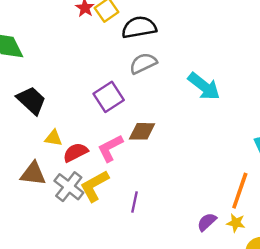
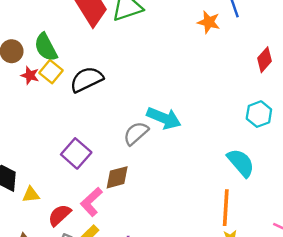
gray semicircle: (143, 63) -> (136, 133), moved
yellow triangle: (53, 138) -> (31, 195), moved

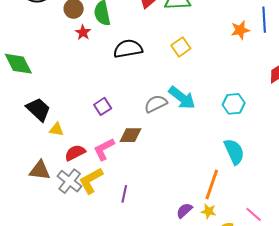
orange star: (209, 22) -> (240, 30), turned 30
yellow square: (51, 72) -> (181, 47), moved
cyan hexagon: (259, 114) -> (234, 104), moved
purple square: (76, 153) -> (103, 106), size x0.7

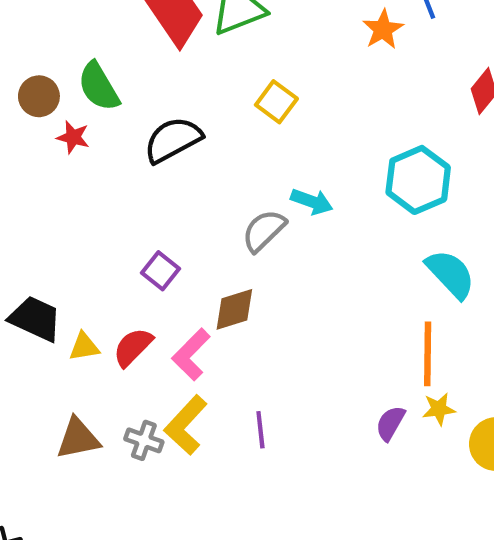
cyan arrow: (182, 98) -> (312, 202), size x0.7
cyan hexagon: (234, 104) -> (418, 180), size x1.4
red semicircle: (75, 153) -> (133, 347), moved
gray cross: (70, 181) -> (144, 440), size x0.7

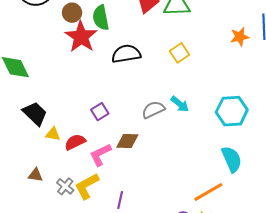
red star: (73, 137) -> (81, 37), size x2.0
orange line: (428, 354) -> (208, 192), turned 40
brown triangle: (78, 438) -> (35, 175), size x0.7

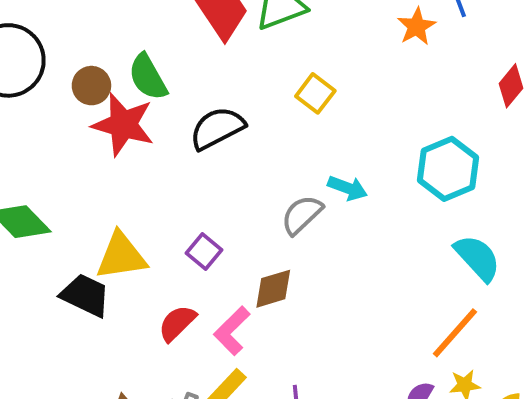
yellow triangle: (53, 134) -> (121, 256), moved, size x1.8

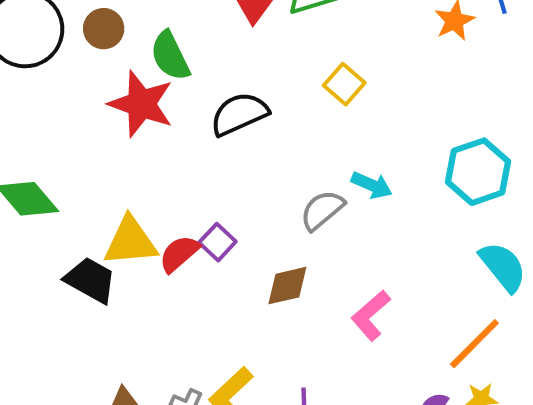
brown circle: (91, 86) -> (104, 29), moved
red semicircle: (177, 323) -> (179, 254), moved
pink L-shape: (232, 331) -> (371, 315), moved

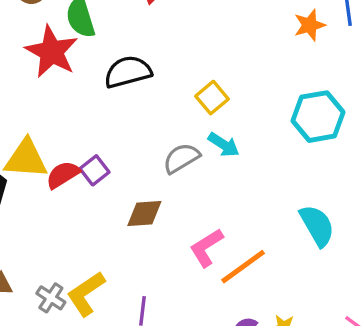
yellow square: (344, 84) -> (212, 98), moved
cyan hexagon: (478, 172) -> (318, 117), moved
orange line: (474, 344) -> (243, 267), moved

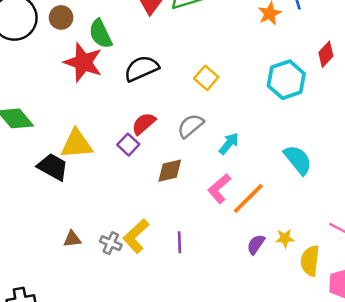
cyan arrow: (224, 145) -> (229, 143), moved, turned -75
red semicircle: (63, 175) -> (144, 124), moved

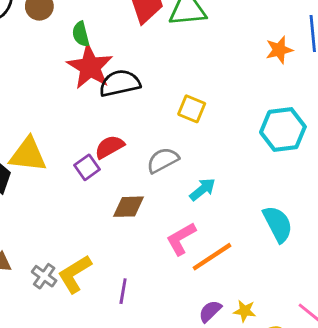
green semicircle: (101, 34) -> (81, 34), size x0.7
red star: (83, 62) -> (90, 67), moved
yellow square: (206, 78) -> (192, 109), turned -30

